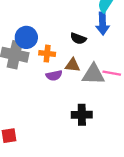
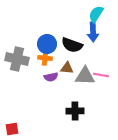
blue circle: (26, 37) -> (47, 44), moved
black semicircle: (78, 39) -> (72, 45), size x1.5

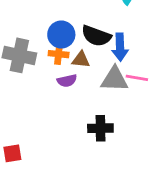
blue arrow: (93, 32) -> (120, 47), moved
brown triangle: (67, 68) -> (81, 60), moved

